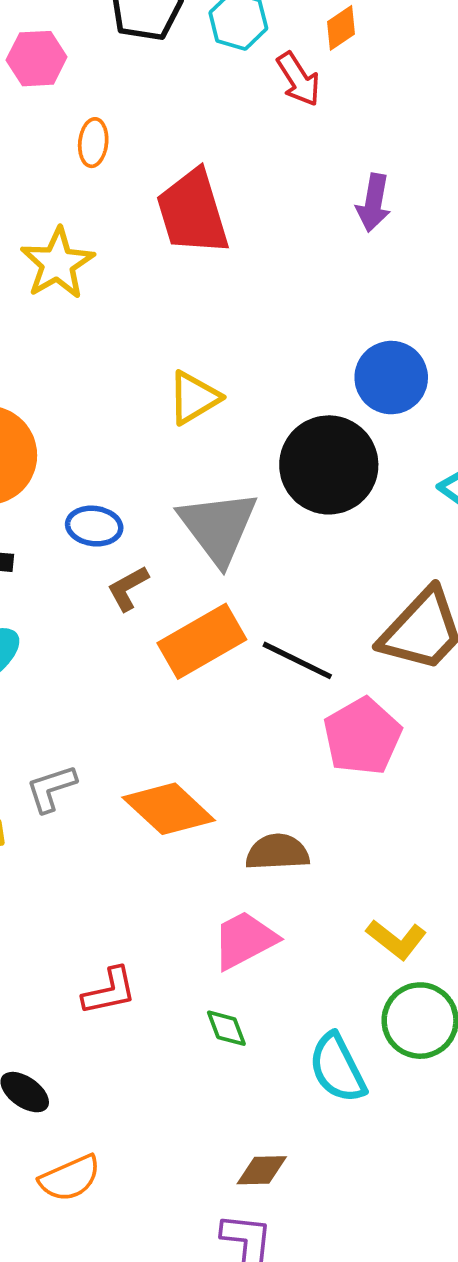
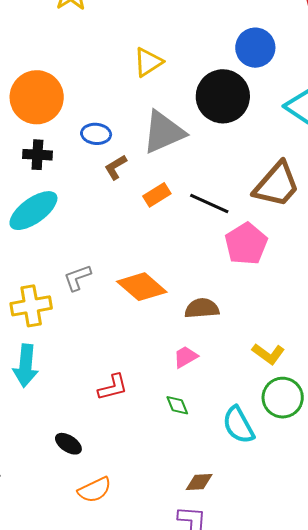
gray triangle: (218, 527) -> (164, 132), turned 45
orange rectangle: (202, 641) -> (157, 195), size x0.6
pink trapezoid: (245, 940) -> (185, 357), size x0.7

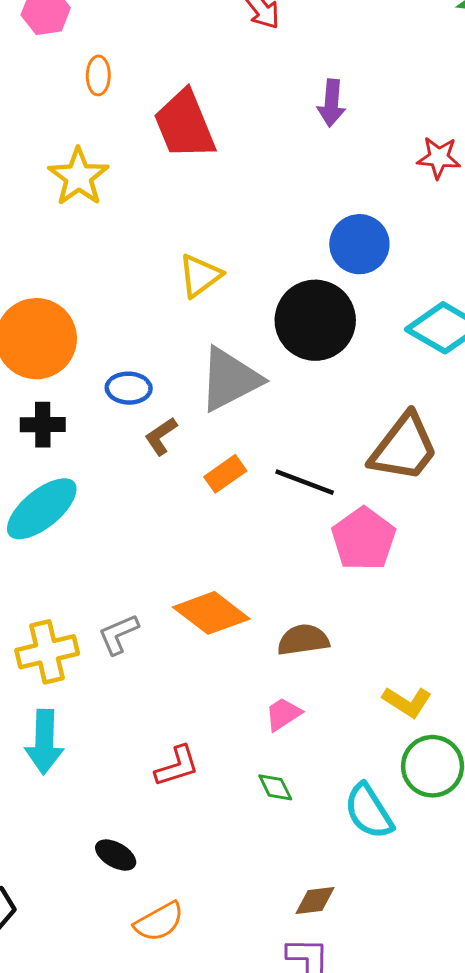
gray L-shape: (77, 278) -> (119, 634), moved

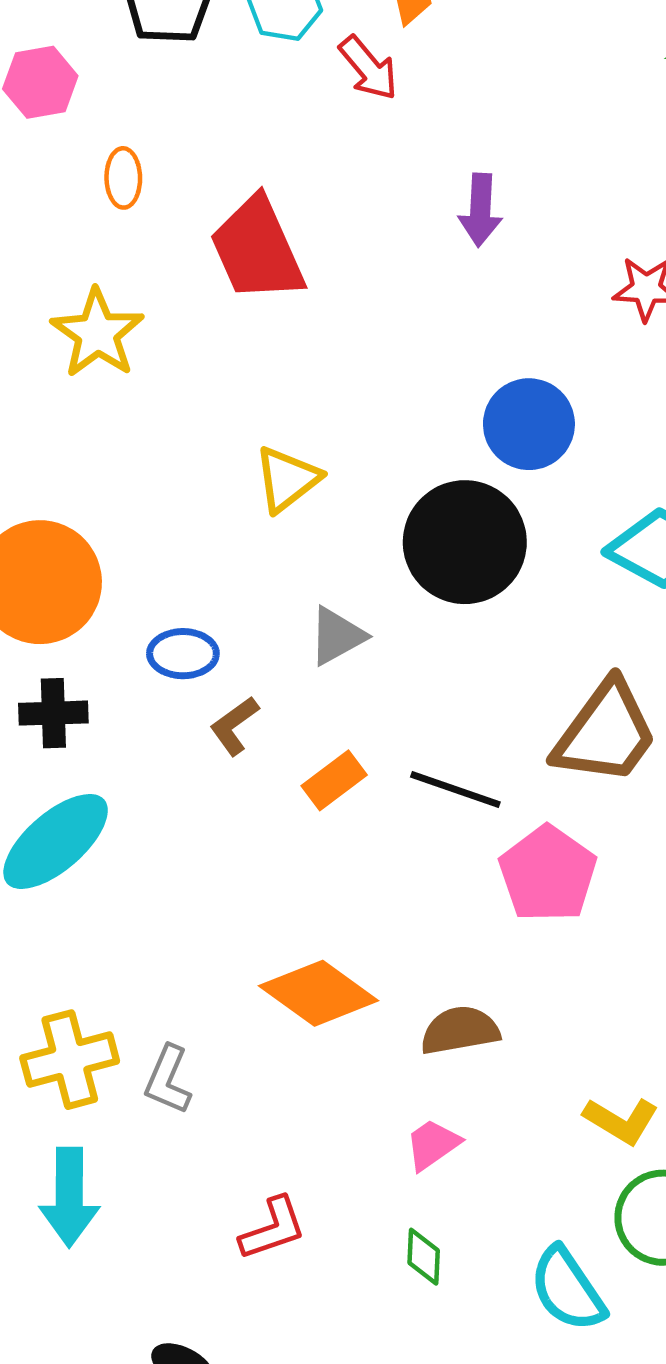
gray triangle: (230, 379) -> (337, 636), size x0.6
gray L-shape: (119, 634) -> (168, 1080), moved, turned -42
green diamond: (275, 787) -> (424, 1257), turned 30

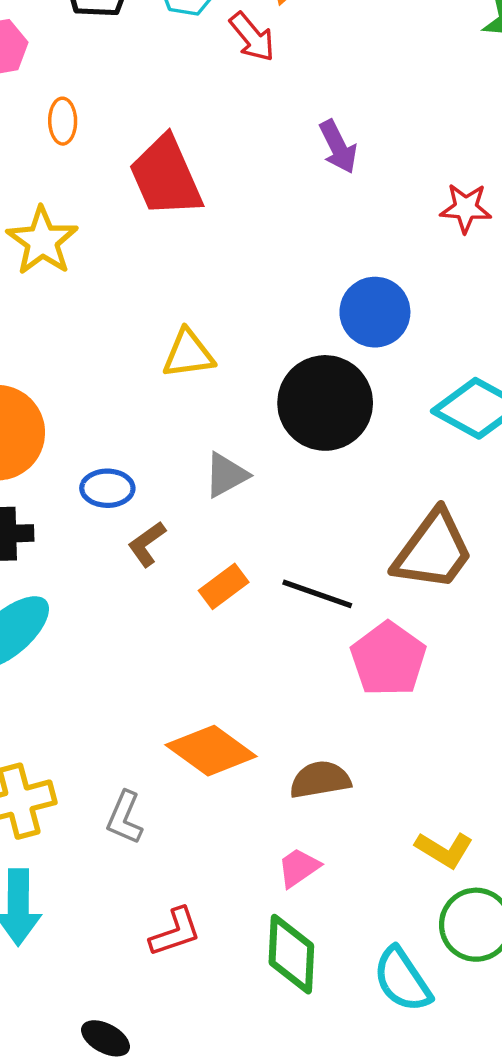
purple arrow: (480, 210) -> (338, 147), turned -30
yellow triangle: (287, 479) -> (188, 354), turned 30
gray L-shape: (168, 1080) -> (125, 818), moved
green diamond: (424, 1257) -> (291, 954), size x1.8

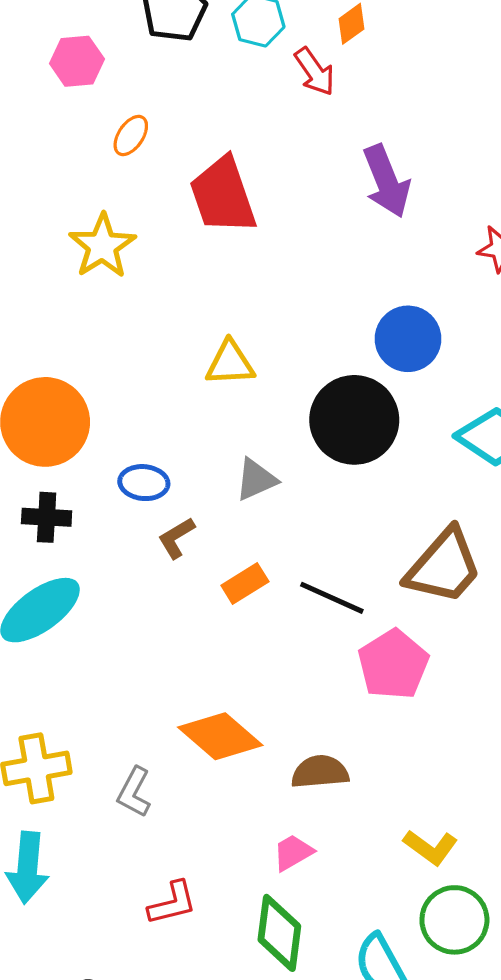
orange ellipse: (63, 121) -> (131, 136), turned 30
purple arrow: (338, 147) -> (386, 181), size x1.4

